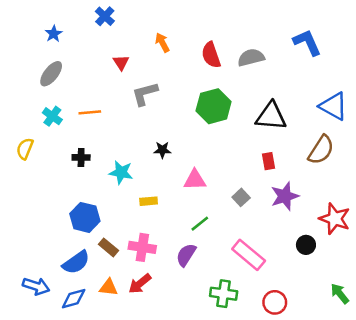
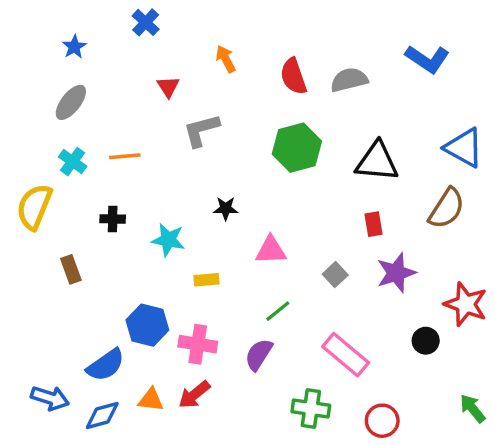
blue L-shape: (307, 42) -> (427, 59), turned 148
yellow semicircle: (25, 149) -> (34, 207), size x1.5
blue hexagon: (85, 217) -> (147, 325), moved
brown rectangle: (109, 247) -> (71, 269), moved, turned 30

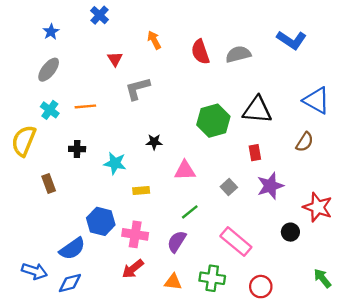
green hexagon: (297, 148) -> (213, 121), moved
brown semicircle: (447, 208) -> (305, 142), size x0.7
orange triangle: (151, 400) -> (173, 282), moved

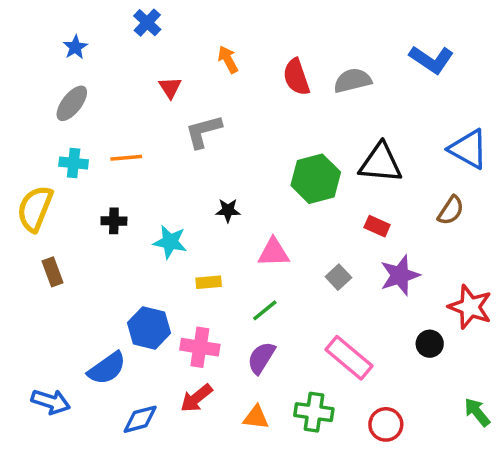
cyan cross: (50, 110) -> (74, 163), turned -30
red rectangle: (255, 153) -> (377, 226), turned -56
brown rectangle: (49, 183) -> (52, 272), moved
green line: (190, 212) -> (265, 310), moved
blue diamond: (70, 283) -> (140, 419), moved

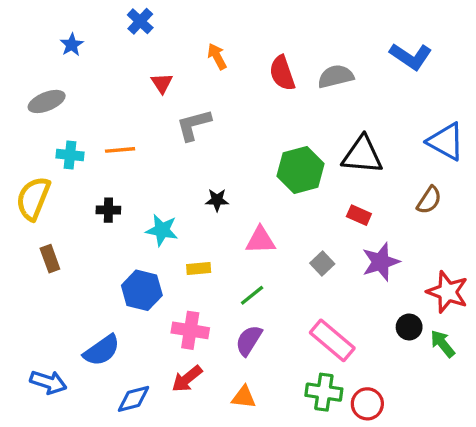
gray ellipse: (72, 103) -> (47, 101), moved, turned 30
blue hexagon: (149, 328) -> (142, 290), moved
green cross: (314, 412) -> (324, 392), moved
green arrow: (477, 412) -> (443, 344), moved

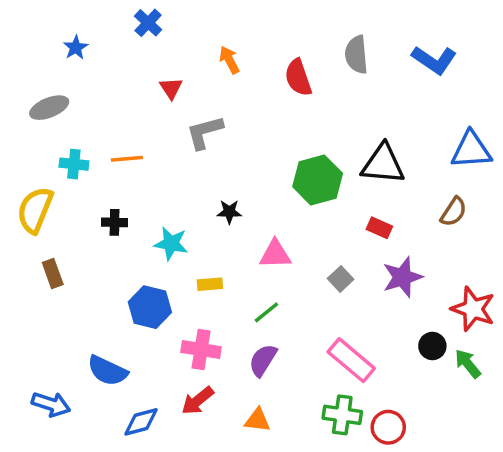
gray semicircle: (336, 76) -> (356, 55), moved, turned -81
blue triangle: (446, 142) -> (471, 150), turned -33
blue semicircle: (102, 350) -> (107, 371), turned 60

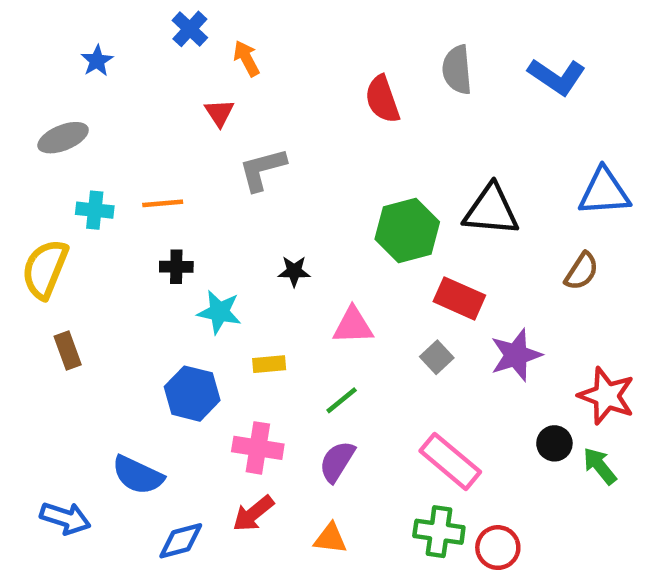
orange arrow: (229, 60) -> (246, 58), moved
black cross: (115, 222) -> (176, 267), moved
red rectangle: (379, 228) -> (459, 298), moved, size x1.5

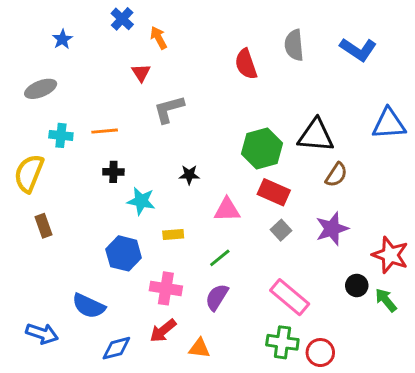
brown semicircle: (582, 271) -> (336, 175), moved
red rectangle: (459, 298) -> (274, 192), moved
orange triangle: (330, 538) -> (199, 348), moved

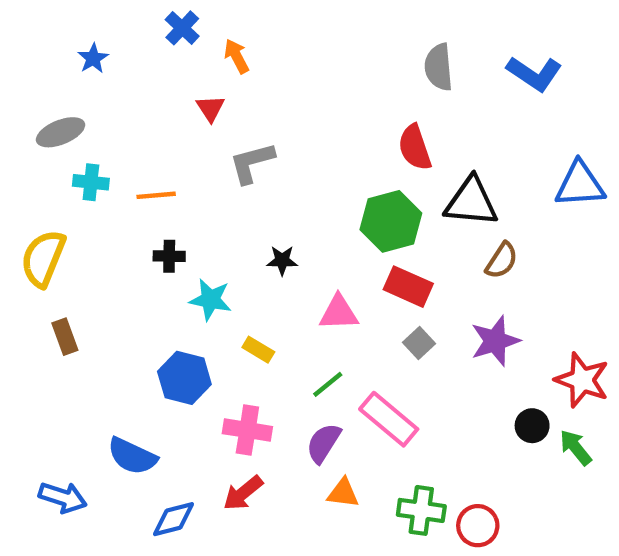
red semicircle: (246, 64) -> (415, 147), moved
cyan cross: (61, 135) -> (91, 182), moved
yellow rectangle: (173, 235) -> (258, 350), turned 36
pink rectangle: (290, 297) -> (389, 419), moved
orange triangle: (199, 348) -> (343, 493), moved

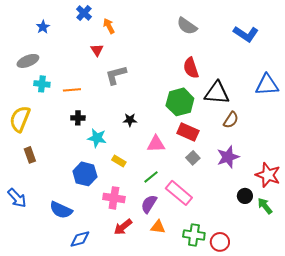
gray semicircle: (439, 67) -> (187, 26), moved, turned -50
red arrow: (243, 493) -> (123, 227), moved
blue arrow: (63, 497) -> (17, 198), moved, turned 30

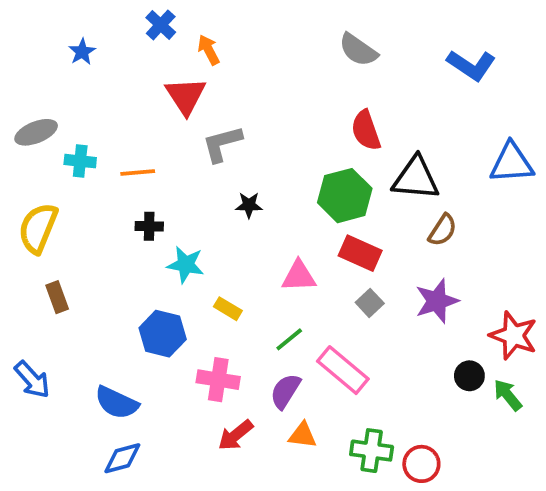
red triangle: (97, 50) -> (186, 96), size x1.6
gray ellipse: (28, 61) -> (36, 132), moved
black star: (130, 120) -> (249, 205), moved
blue diamond: (80, 239) -> (122, 458), moved

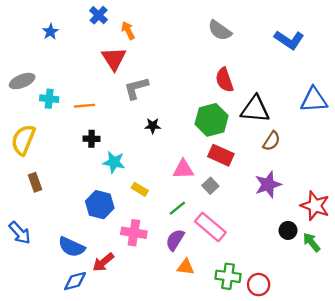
gray square: (370, 303) -> (210, 186), moved
red arrow: (235, 435) -> (103, 262), moved

